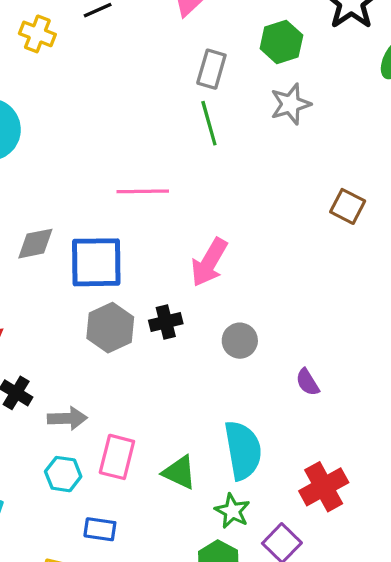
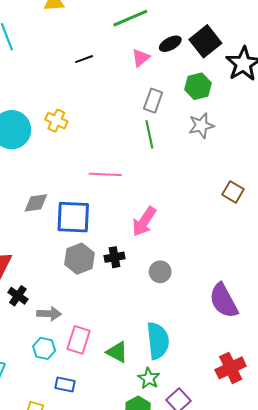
yellow cross: (37, 34) -> (56, 121), moved
purple semicircle: (308, 382) -> (224, 301), moved, size x2.0
red cross: (324, 487) -> (231, 368), moved

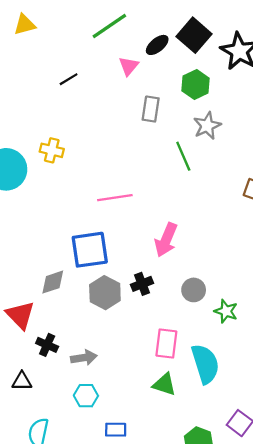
green line: (149, 134) -> (183, 156), moved
gray diamond: (36, 203) -> (53, 282), moved
pink rectangle: (79, 340) -> (166, 343), moved
green star: (149, 378) -> (226, 311), moved

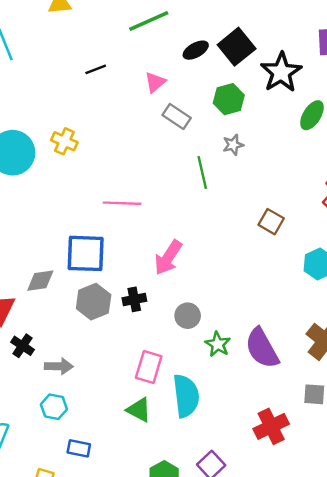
pink triangle: (129, 66) -> (155, 82), moved
gray rectangle: (151, 109) -> (177, 116), turned -75
gray star: (207, 126) -> (233, 145), size x0.7

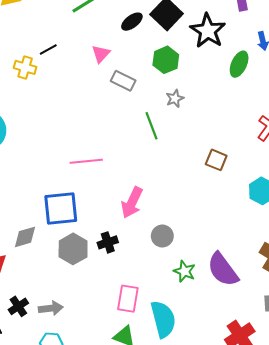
yellow cross: (64, 141) -> (25, 67), moved
gray circle: (188, 316) -> (162, 236), moved
black cross: (23, 346) -> (18, 306), moved, turned 30

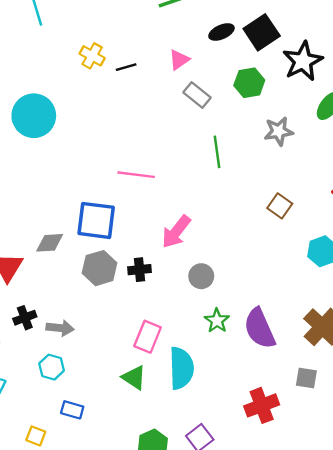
black line: (48, 50) -> (126, 67), moved
gray star: (175, 98) -> (279, 131), moved, size x1.4

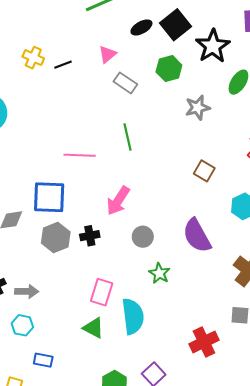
green line: (217, 152) -> (127, 137), moved
purple semicircle: (260, 328) -> (197, 236), moved

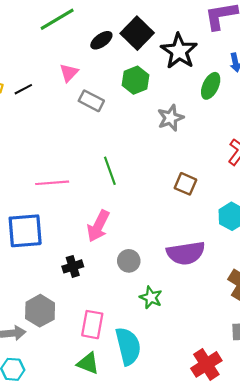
green line: (127, 137) -> (110, 171), moved
purple semicircle: (197, 236) -> (186, 253), turned -63
gray hexagon: (56, 237) -> (40, 311), moved

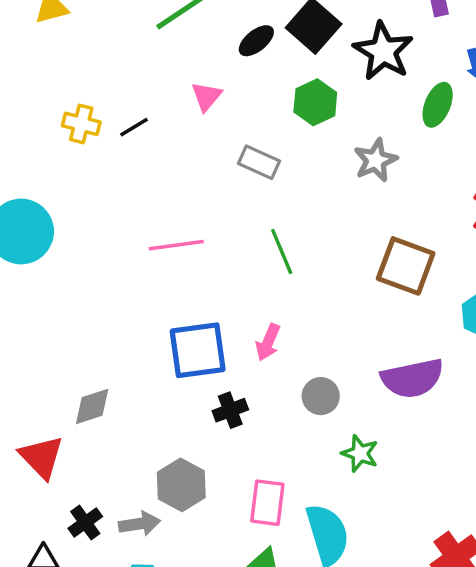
gray rectangle: (91, 101) -> (259, 162), moved
pink line: (52, 183) -> (176, 245), moved
brown square: (185, 184) -> (406, 266), size x1.6
pink arrow: (98, 226) -> (268, 342), size x0.7
blue square: (25, 231) -> (198, 350), moved

